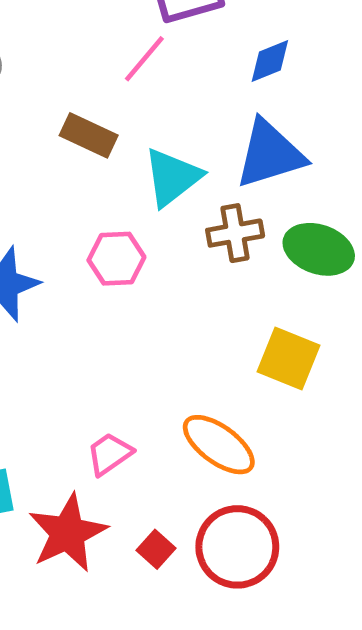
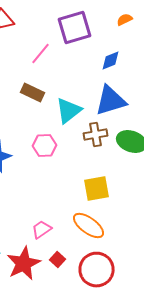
pink line: (144, 59) -> (40, 54), moved
yellow square: (288, 359) -> (96, 188), moved, turned -32
red square: (156, 549) -> (58, 260), moved

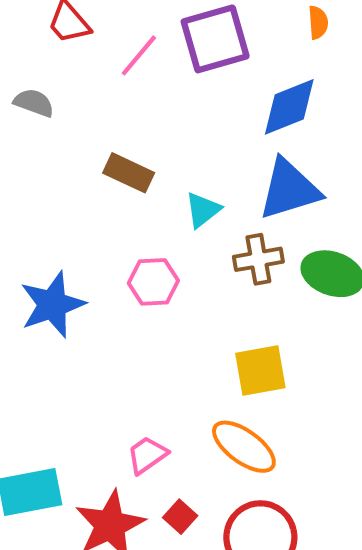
orange semicircle: (124, 20) -> (318, 22), turned 112
pink line: (40, 54) -> (139, 55), moved
blue diamond: (110, 60) -> (289, 107), size x1.5
cyan triangle: (68, 110) -> (203, 210), size x0.7

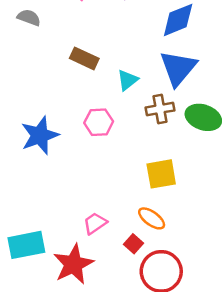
blue triangle: (289, 189) -> (178, 68), turned -33
orange ellipse: (244, 447) -> (152, 218), size x0.7
red square: (180, 517) -> (134, 244), moved

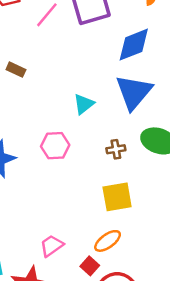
brown rectangle: (84, 58) -> (16, 70), moved, size x0.7
brown cross: (160, 109) -> (116, 149), moved, size x0.7
orange ellipse: (152, 218) -> (108, 241), turned -72

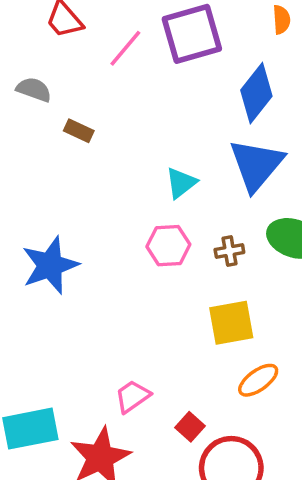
blue diamond: (134, 45) -> (256, 93), turned -30
pink hexagon: (55, 146) -> (168, 246), moved
orange ellipse: (108, 241) -> (258, 380), moved

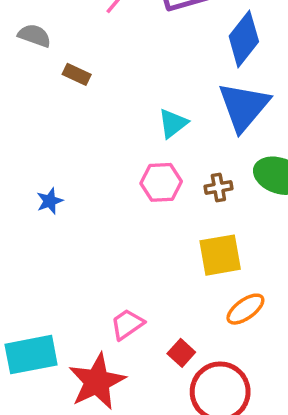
blue star: (50, 265) -> (50, 201), size x0.5

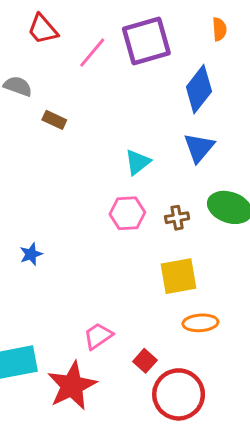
blue triangle: (244, 106) -> (199, 148), size x0.7
blue star: (50, 201) -> (31, 254), moved
orange ellipse: (245, 309) -> (200, 323), turned 32

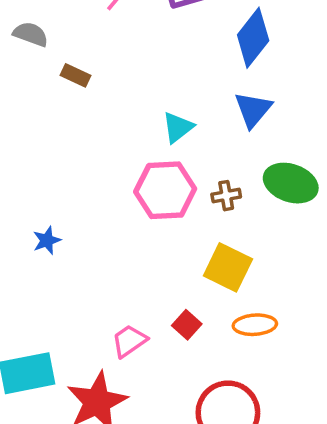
pink hexagon: (127, 213) -> (165, 190), size x1.4
yellow square: (179, 276) -> (228, 267), turned 36
red square: (145, 361) -> (187, 325), moved

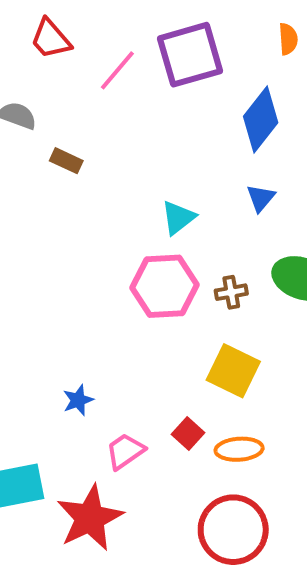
blue triangle: (253, 109) -> (261, 198), size x0.7
blue star: (47, 240) -> (78, 400), moved
orange ellipse: (255, 325) -> (239, 449), moved

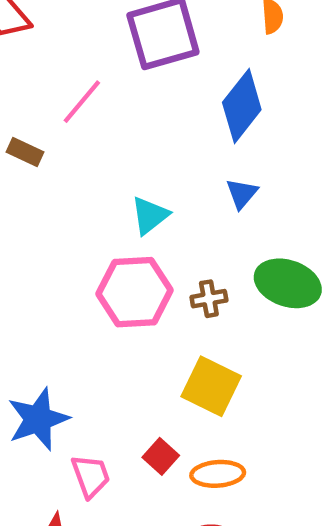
pink line: (117, 70) -> (82, 102), moved
blue star: (78, 400) -> (38, 419), size x1.8
pink trapezoid: (125, 451) -> (91, 476), turned 105

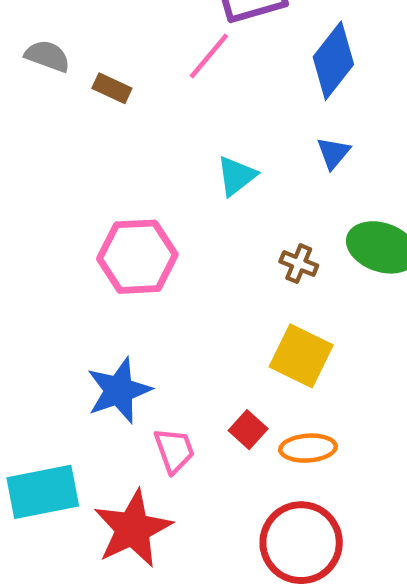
pink line: (82, 102) -> (209, 56), moved
brown rectangle: (25, 152) -> (112, 88), moved
pink hexagon: (134, 292) -> (137, 257), moved
brown cross: (209, 299) -> (299, 264), turned 32

